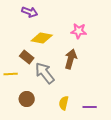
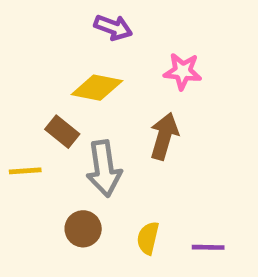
purple arrow: (30, 12) -> (113, 27), moved
gray arrow: (45, 73) -> (104, 169), turned -150
brown circle: (27, 99) -> (83, 229), moved

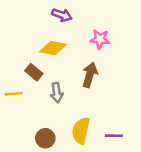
gray arrow: (104, 169) -> (57, 93), size x0.7
brown circle: (83, 229) -> (45, 138), moved
yellow semicircle: (148, 238) -> (81, 131), size x1.5

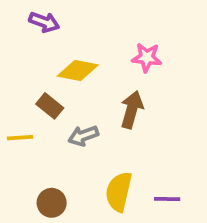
purple arrow: (62, 15) -> (44, 22), moved
gray arrow: (57, 93) -> (83, 136), turned 78
brown circle: (45, 138) -> (52, 203), moved

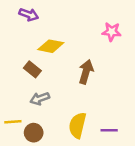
pink star: (147, 57) -> (112, 32), moved
gray arrow: (83, 136) -> (40, 99), moved
yellow line: (20, 138) -> (13, 122), moved

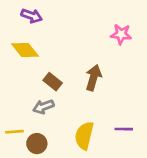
yellow diamond: (51, 46) -> (25, 50), moved, turned 40
brown rectangle: (32, 69) -> (53, 82), moved
purple line: (109, 130) -> (124, 129), moved

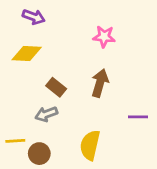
pink star: (121, 34) -> (104, 37), moved
yellow diamond: (25, 50) -> (27, 53), turned -48
purple line: (124, 129) -> (138, 117), moved

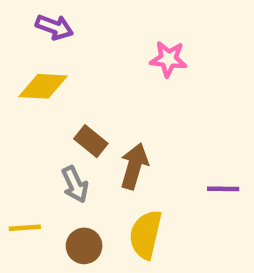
brown arrow: (100, 83) -> (134, 166), moved
gray arrow: (46, 114) -> (75, 184), turned -95
brown circle: (39, 154) -> (84, 246), moved

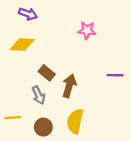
purple line: (223, 189) -> (115, 75), moved

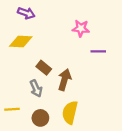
purple line: (115, 75) -> (98, 51), moved

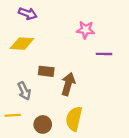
brown rectangle: (44, 68) -> (46, 71), turned -32
gray arrow: (36, 88) -> (24, 91), moved

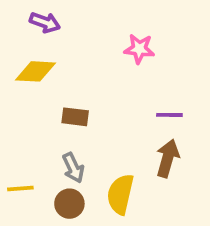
purple line: (104, 54) -> (169, 115), moved
brown arrow: (68, 84) -> (168, 158), moved
gray arrow: (24, 91) -> (73, 168), moved

